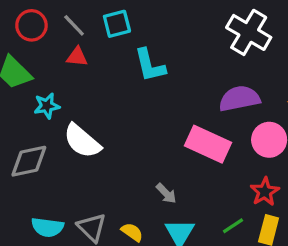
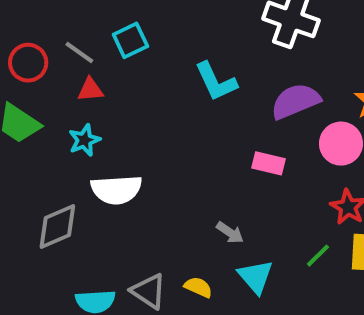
cyan L-shape: (150, 65) -> (216, 82), moved
cyan star: (47, 106) -> (84, 140), moved
white semicircle: (82, 141) -> (116, 190), turned -33
pink rectangle: (208, 144) -> (268, 163), size x0.6

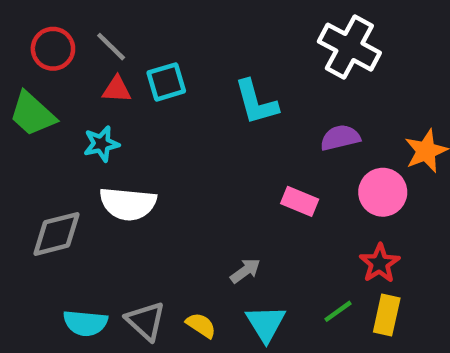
cyan square: (130, 40) -> (166, 82), moved
purple semicircle: (296, 101) -> (340, 138), size x0.7
gray arrow: (230, 233) -> (245, 271), turned -80

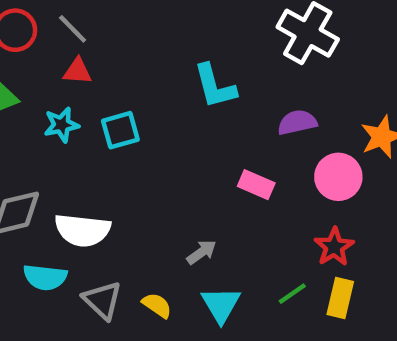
cyan square: (166, 82) -> (120, 130), moved
white semicircle: (128, 204) -> (83, 230), moved
cyan semicircle: (85, 323) -> (45, 277), moved

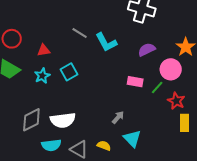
gray line: (73, 29) -> (80, 33), moved
green line: (292, 294) -> (157, 87), moved

